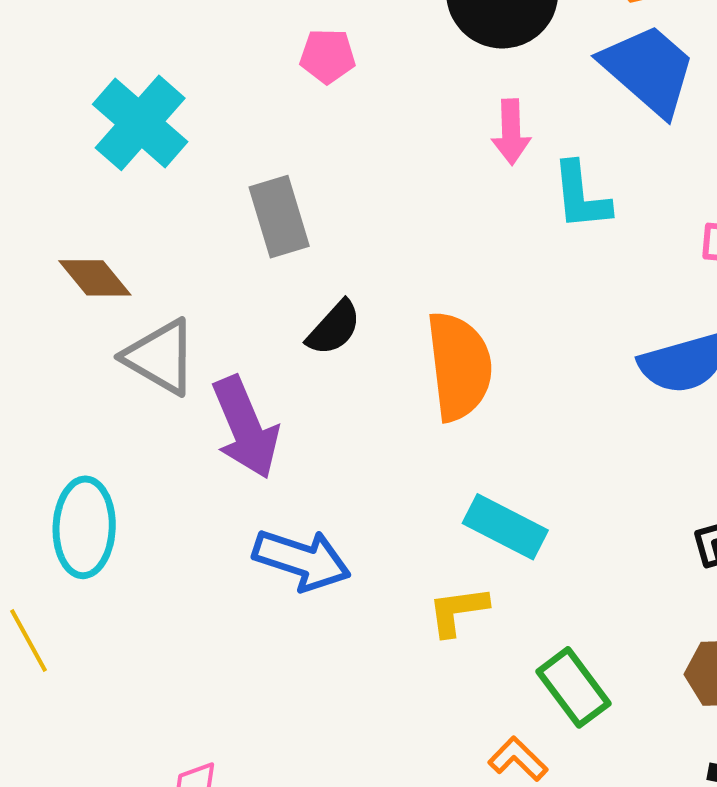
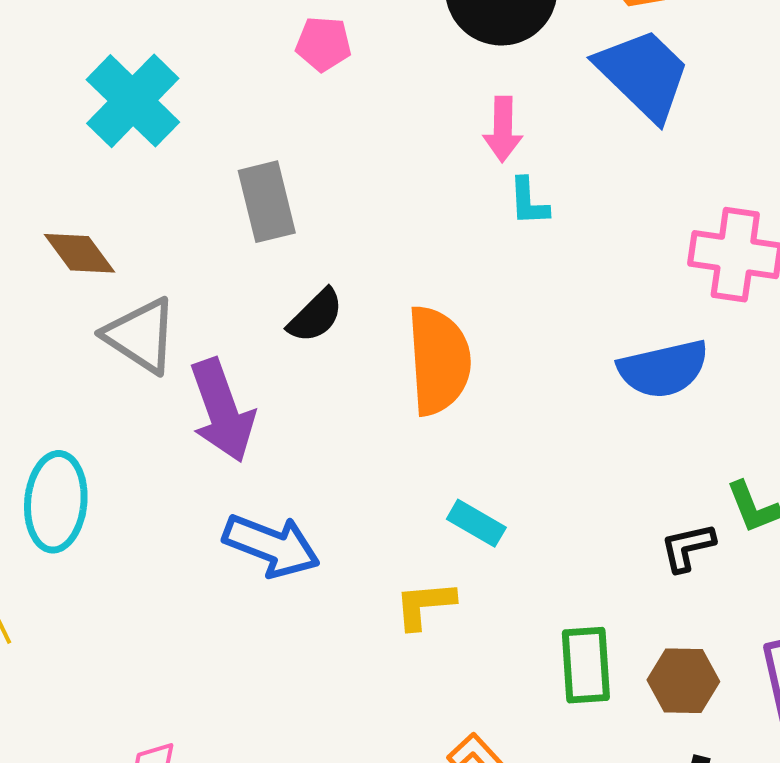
cyan L-shape: (581, 196) -> (529, 202), moved, size x0.7
cyan rectangle: (505, 527) -> (476, 523), size x0.7
green rectangle: (574, 687) -> (586, 665), moved, turned 30

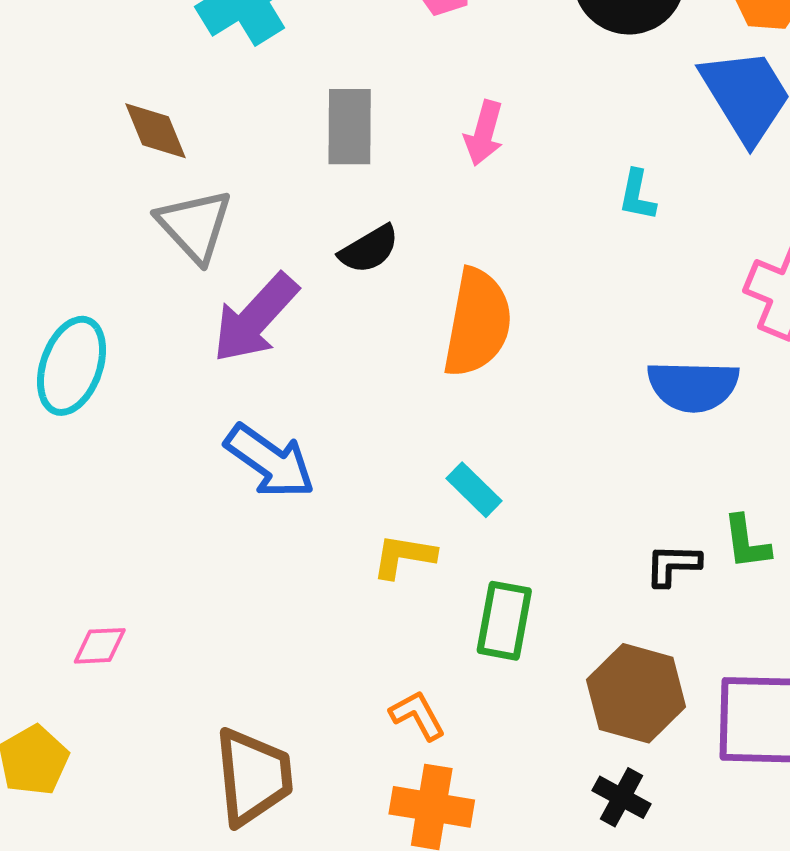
pink arrow: (503, 129) -> (484, 133), moved
cyan L-shape: (529, 202) -> (637, 195), moved
purple arrow: (222, 410) -> (255, 318), turned 48
green rectangle: (586, 665) -> (504, 621), moved
brown hexagon: (683, 681) -> (636, 693), size x1.4

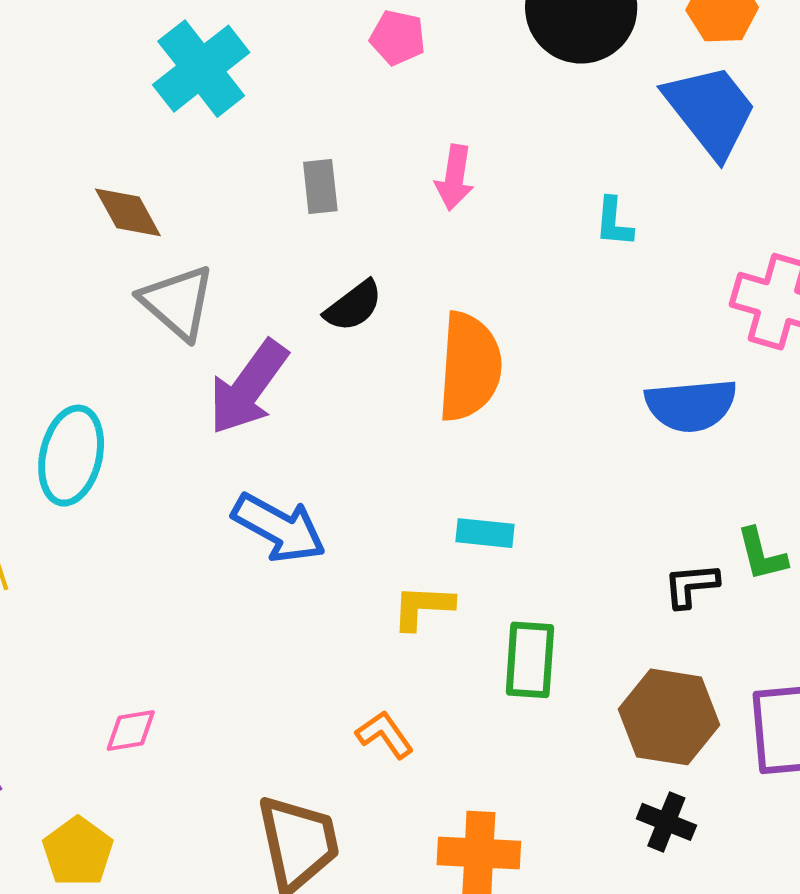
gray rectangle: (350, 127) -> (320, 186), size x0.7
cyan rectangle: (474, 490) -> (485, 533), turned -32
orange L-shape: (417, 715) -> (385, 735), moved

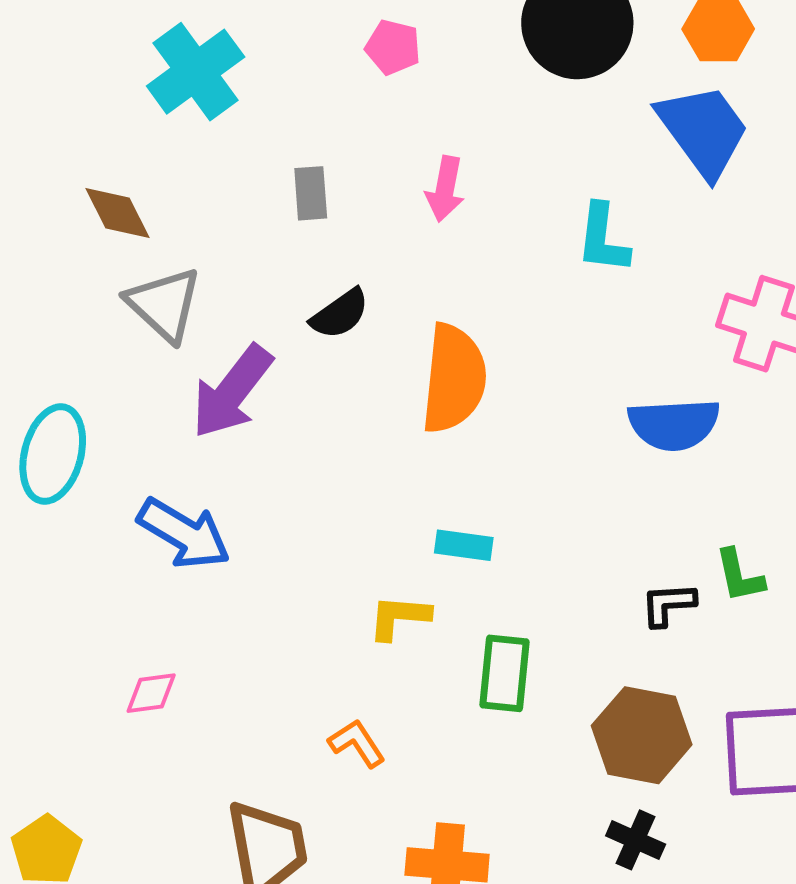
cyan L-shape: (614, 222) -> (603, 239), size x1.4
blue arrow: (279, 528) -> (184, 534), moved
pink diamond: (131, 731) -> (151, 693), moved

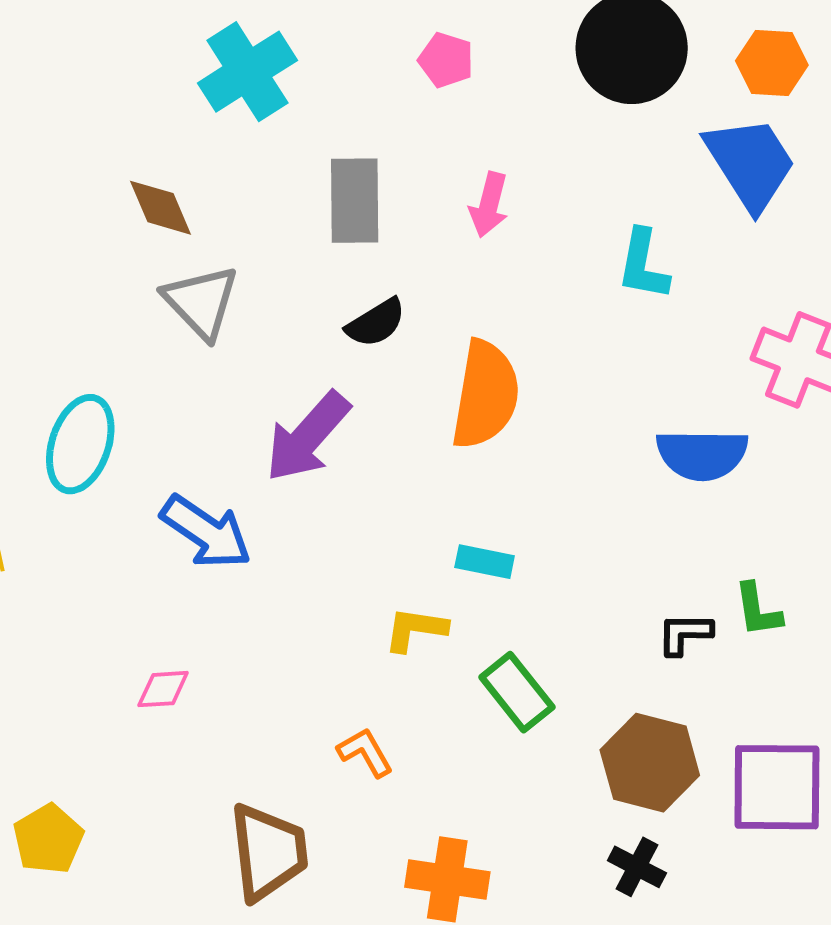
gray rectangle: (311, 193) -> (355, 201), size x1.6
purple arrow: (232, 392) -> (308, 437), moved
green rectangle: (505, 673) -> (517, 692), turned -48

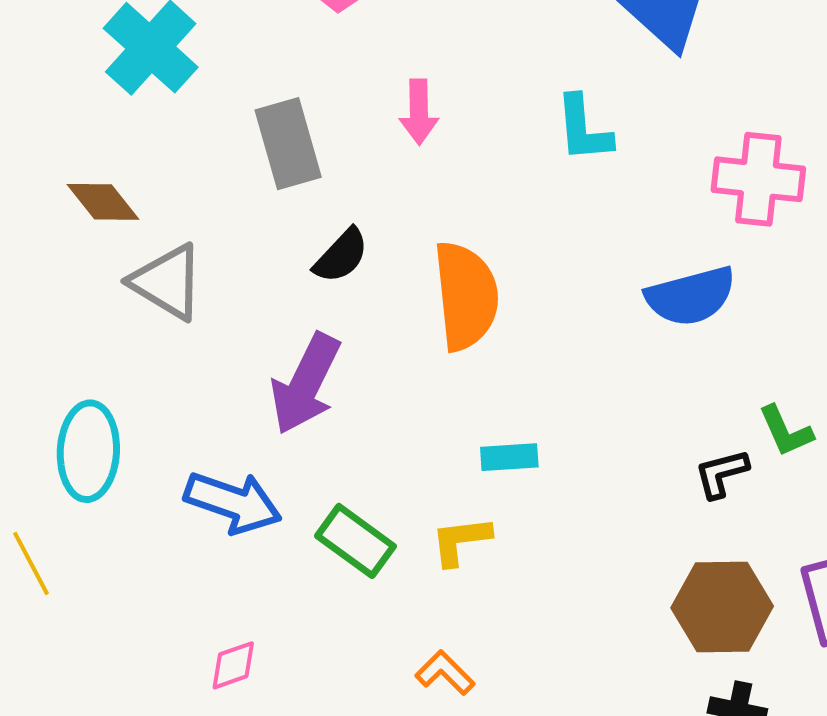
green rectangle: (517, 692) -> (355, 541), moved

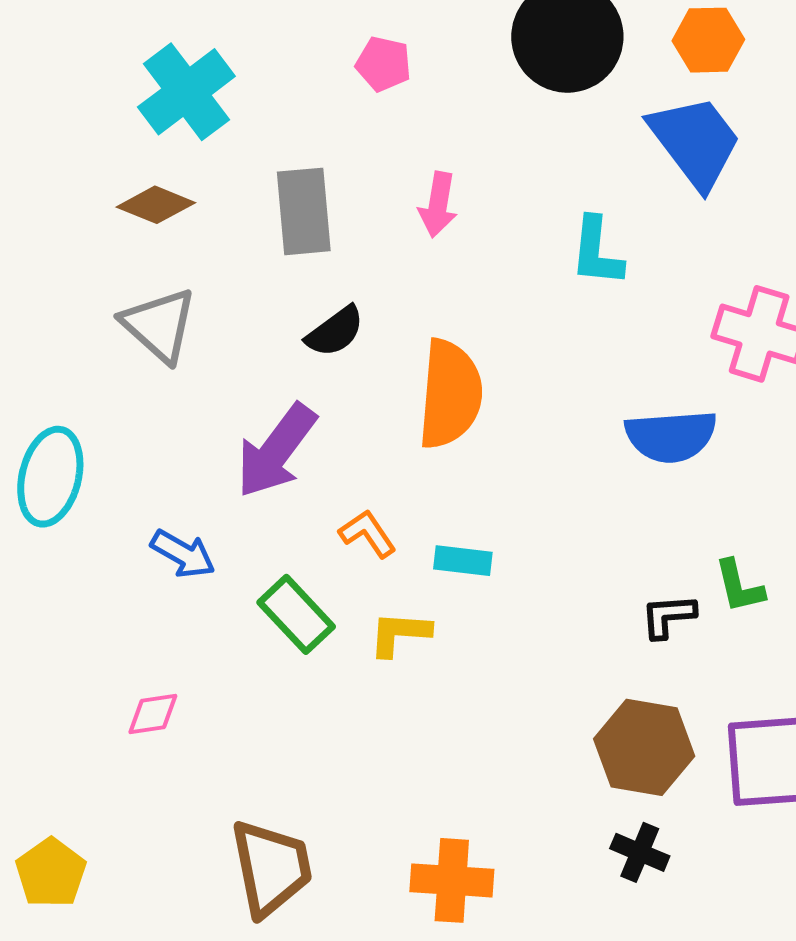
brown diamond: (103, 202) -> (156, 205), moved, turned -40
blue arrow: (233, 502) -> (183, 554), size x0.7
orange L-shape: (445, 673) -> (368, 534), moved

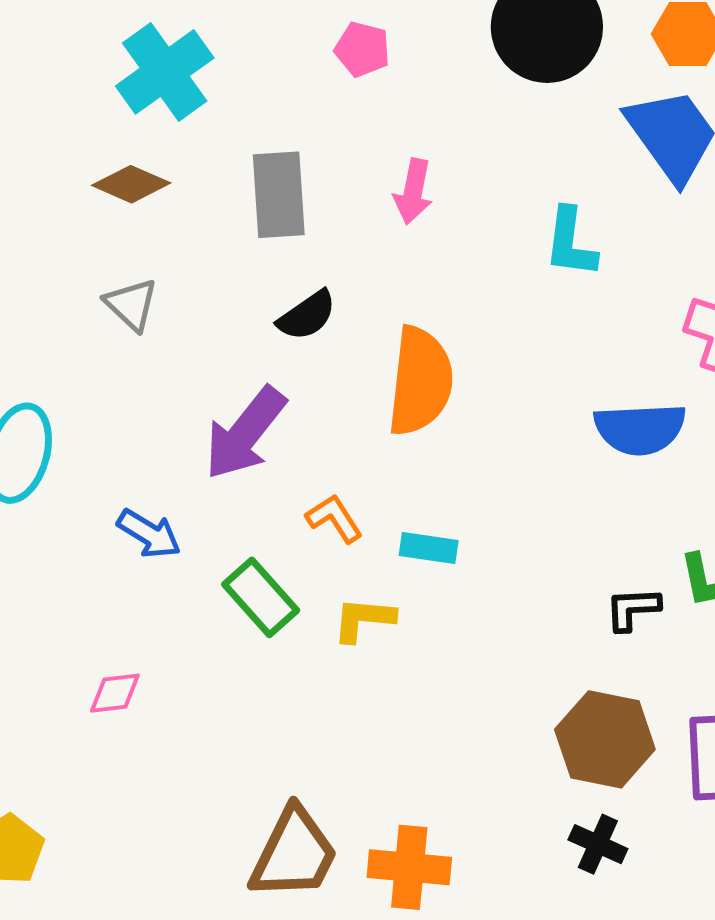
gray triangle: (159, 325) -> (131, 304), size x0.7
brown trapezoid: (271, 868) -> (294, 854), moved, turned 36

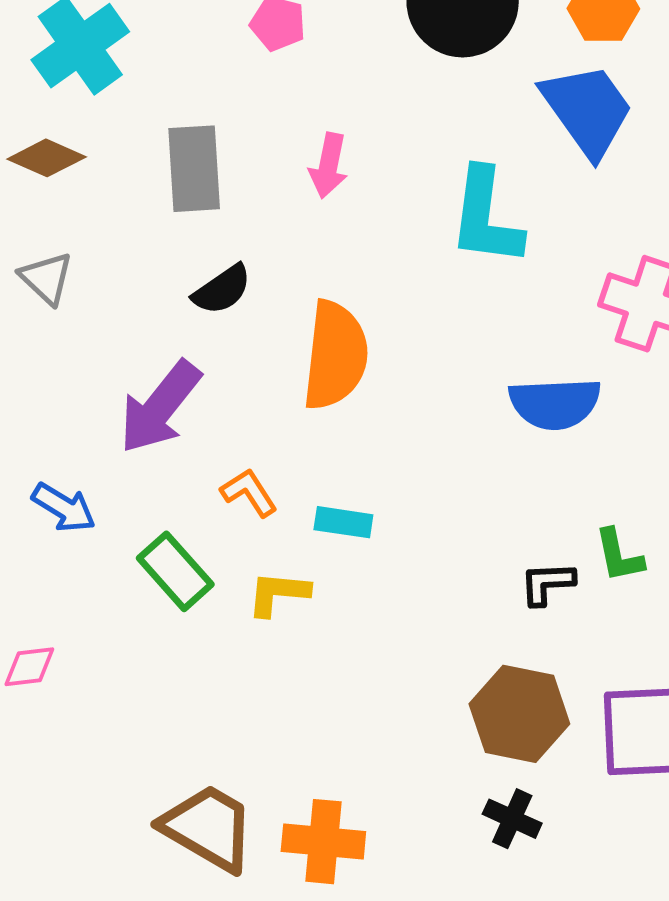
cyan L-shape: (571, 243) -> (486, 217), size x1.4
brown trapezoid: (294, 854) -> (208, 828), turned -86

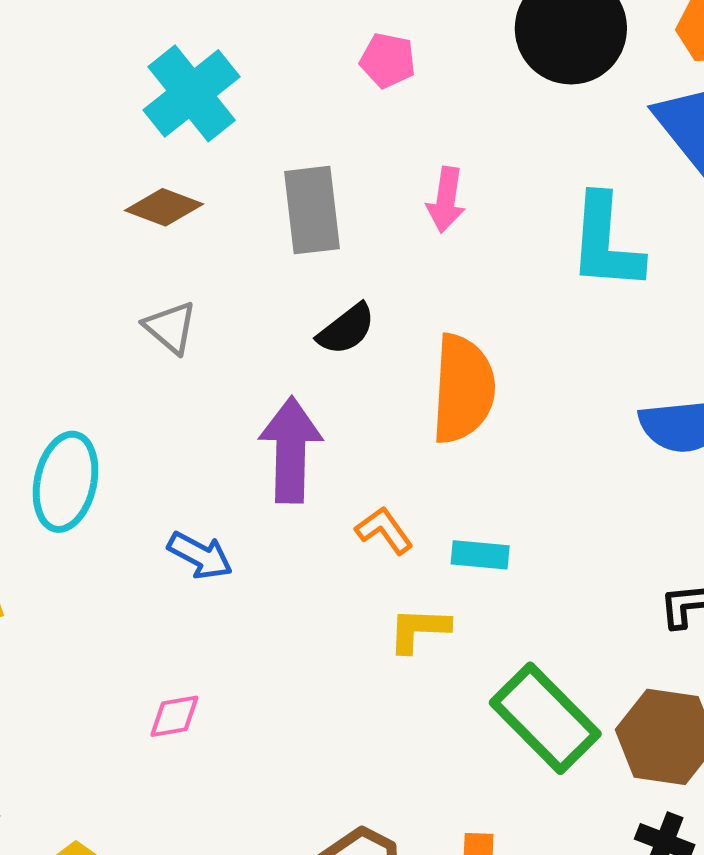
purple arrow: (160, 407) -> (291, 450), turned 146
green rectangle: (175, 571) -> (545, 718), moved, size x1.4

